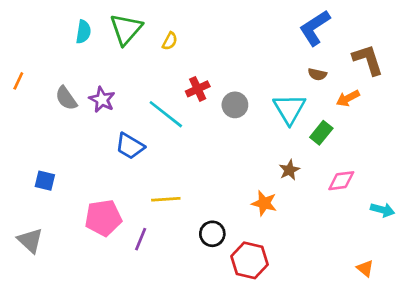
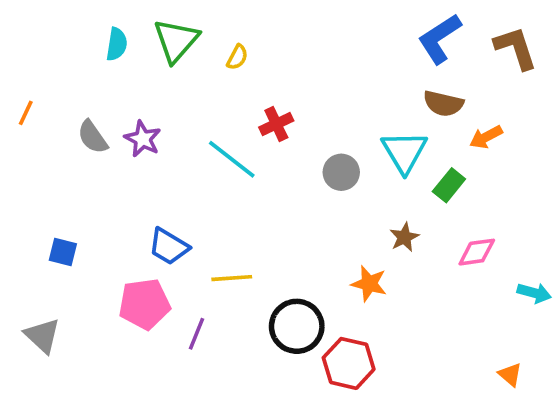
brown L-shape: (368, 60) -> (516, 48), moved
brown semicircle: (317, 74) -> (443, 104), size x1.5
gray circle: (235, 105) -> (341, 172), moved
blue trapezoid: (130, 146) -> (169, 246), moved
black circle: (212, 234) -> (297, 326), size x1.5

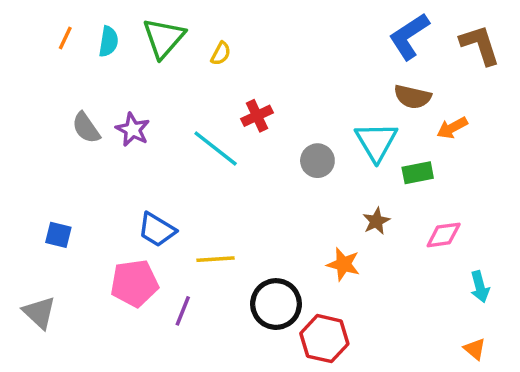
orange line: (26, 113) -> (65, 38), moved
green rectangle: (449, 185) -> (418, 173), turned 40
cyan arrow: (534, 293) -> (480, 287), moved, turned 60

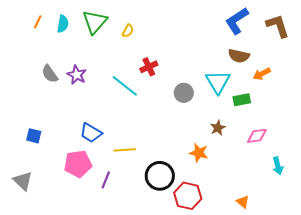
orange triangle: (475, 349) -> (243, 202), moved

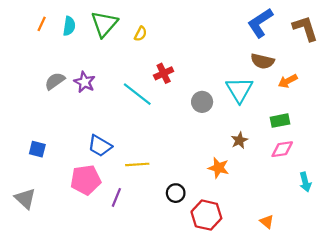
gray semicircle: (50, 74) -> (55, 81), turned 90
green rectangle: (242, 100) -> (280, 121), moved
black circle: (160, 176) -> (176, 193), size x0.6

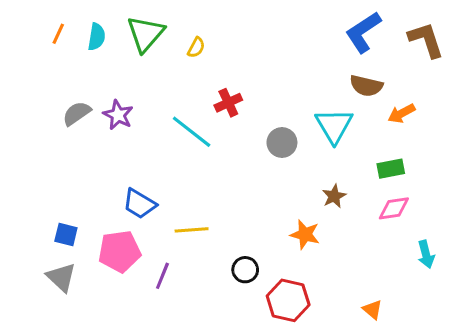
blue square: (37, 149) -> (66, 234), moved
gray triangle: (25, 199) -> (61, 277), moved

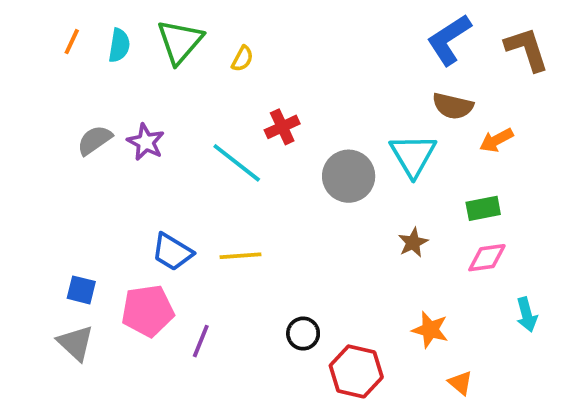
gray circle: (282, 143) -> (349, 176), size x1.4
yellow line: (192, 230) -> (241, 256), moved
orange star: (305, 234) -> (430, 330), moved

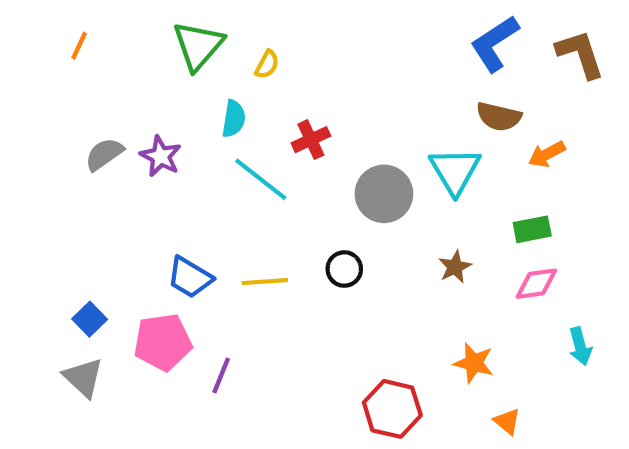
cyan semicircle: (119, 45) -> (234, 119), moved
blue square: (81, 290) -> (90, 319), turned 32
black circle: (303, 334) -> (344, 269), moved

